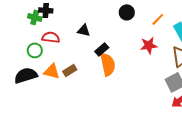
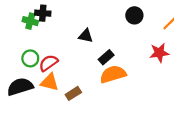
red semicircle: (51, 37) -> (48, 63), moved, turned -42
orange semicircle: (108, 64) -> (113, 74), turned -95
brown rectangle: (70, 70) -> (73, 93), moved

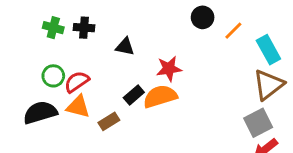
black cross: (43, 13) -> (84, 28), moved
black circle: (134, 15) -> (203, 17), moved
red star: (159, 53) -> (169, 69), moved
black rectangle: (106, 57) -> (134, 95), moved

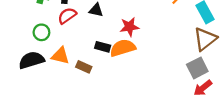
red semicircle: (77, 82) -> (67, 16), moved
black rectangle: (134, 95) -> (103, 47), turned 56
brown rectangle: (109, 121) -> (84, 67), turned 56

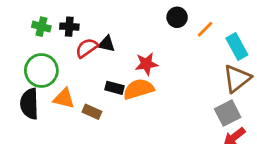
red semicircle: (67, 16) -> (87, 48), moved
green circle: (41, 32) -> (41, 71), size x1.6
black semicircle: (31, 60) -> (29, 104), turned -75

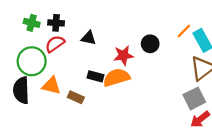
black circle: (177, 17) -> (150, 44), moved
orange line: (205, 29) -> (184, 31), moved
red semicircle: (87, 48) -> (55, 44), moved

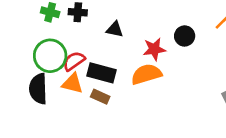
red semicircle: (55, 44) -> (74, 61), moved
black rectangle: (96, 76) -> (102, 73), moved, size x1.5

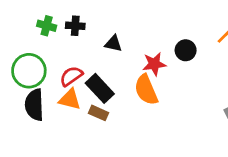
green circle: (50, 56) -> (29, 71), moved
black rectangle: (102, 73) -> (100, 88), turned 32
orange semicircle: (146, 74) -> (146, 90), turned -96

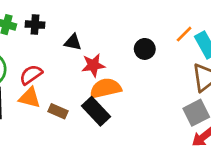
red star: (154, 64) -> (93, 65), moved
black rectangle: (100, 88) -> (96, 111), moved
orange semicircle: (146, 90) -> (105, 88), turned 100

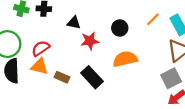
orange line: (184, 34) -> (153, 19), moved
black circle: (145, 49) -> (120, 28), moved
orange semicircle: (105, 88) -> (125, 59), moved

